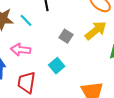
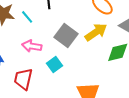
gray square: (66, 36) -> (66, 36), size x1.6
pink arrow: (21, 50) -> (32, 46), moved

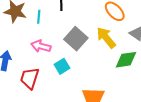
cyan line: (27, 17) -> (39, 17), turned 40
yellow arrow: (96, 32) -> (106, 38), turned -100

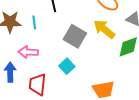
pink arrow: (41, 46) -> (28, 52), moved

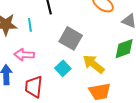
yellow arrow: (104, 29) -> (94, 64), moved

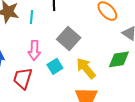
pink arrow: (24, 55) -> (34, 50), moved, turned -102

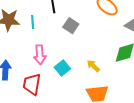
gray square: (69, 39) -> (71, 26), moved, size x0.7
yellow arrow: (86, 68) -> (93, 66), size x0.6

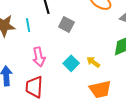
cyan square: (62, 68) -> (71, 63), moved

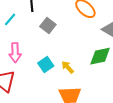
cyan line: (28, 25) -> (10, 19), turned 40

